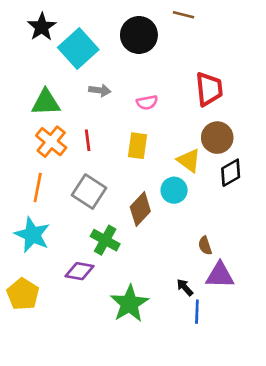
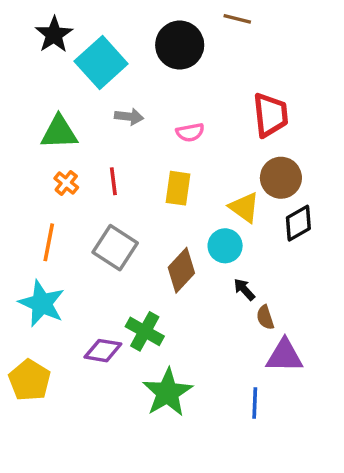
orange cross: (51, 142) -> (66, 183), size x0.6
green cross: (105, 240) -> (145, 331), moved
black arrow: (185, 287) -> (244, 289), moved

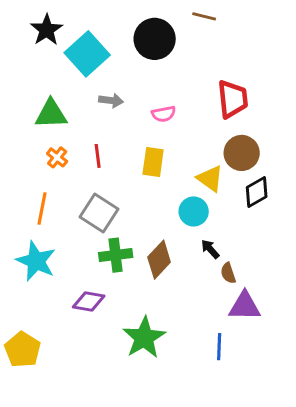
brown diamond: (181, 270) -> (159, 260), moved
green cross: (145, 331) -> (116, 255), moved, turned -36
yellow pentagon: (30, 380) -> (23, 350), moved

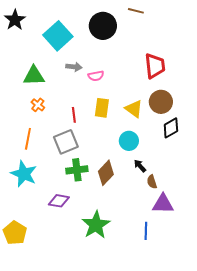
black star: (47, 30) -> (15, 20), moved
pink semicircle: (164, 114) -> (96, 76), moved
red line: (98, 156) -> (74, 115), moved
yellow triangle: (210, 178) -> (134, 109), moved
gray square: (99, 213) -> (66, 142), turned 35

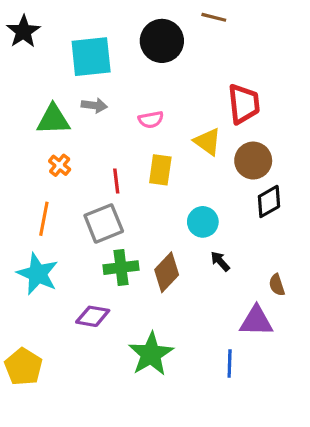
cyan square: (58, 36) -> (91, 57), turned 36
gray arrow: (74, 67) -> (94, 105), moved
yellow triangle: (134, 109) -> (208, 142), moved
brown semicircle: (152, 182) -> (277, 285), moved

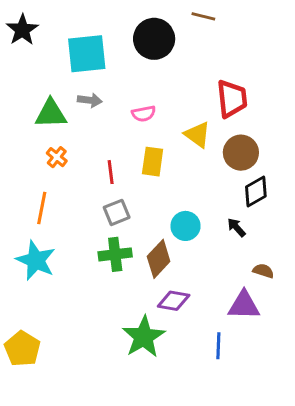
cyan circle: (203, 222) -> (186, 226), moved
gray square: (104, 223) -> (117, 212), moved, size x0.7
black arrow: (220, 261) -> (236, 227), moved
brown semicircle: (277, 285) -> (263, 271), turned 126
purple diamond: (93, 316) -> (174, 301), moved

